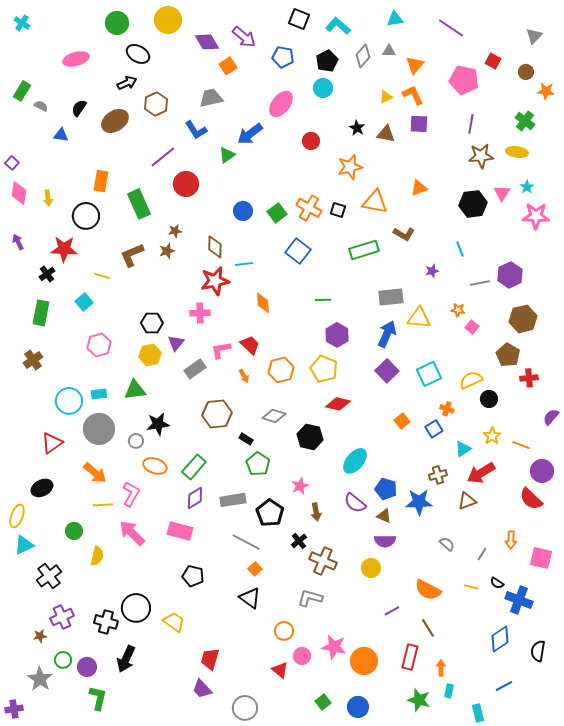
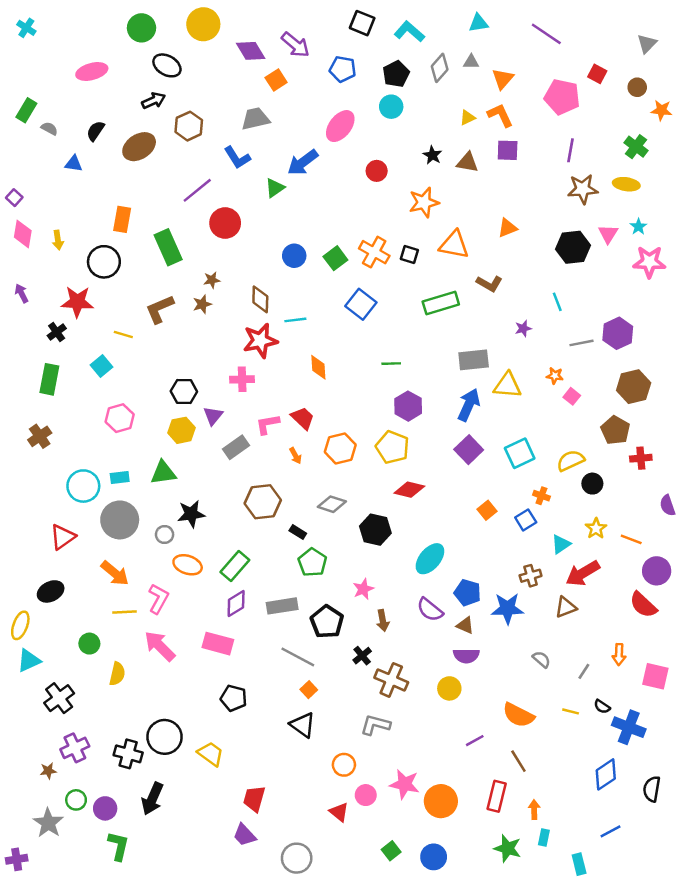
purple semicircle: (551, 417) -> (668, 505), turned -60

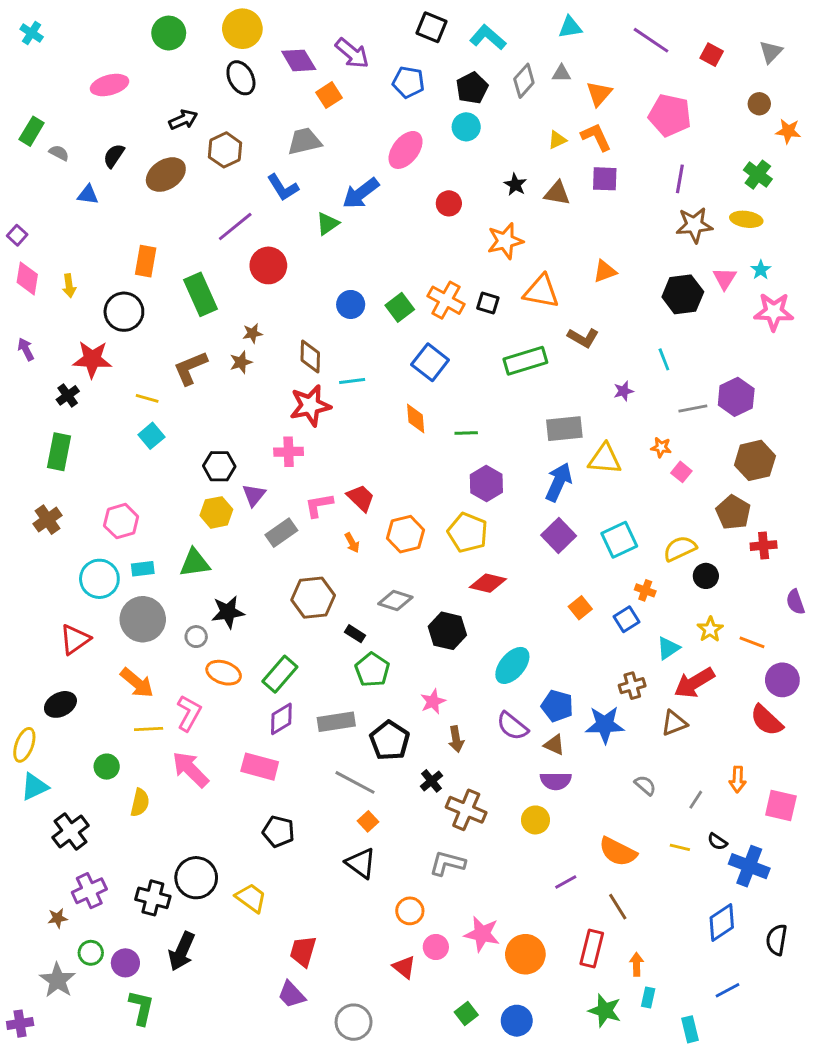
black ellipse: (167, 65) -> (241, 78), moved, turned 32
red square: (597, 74) -> (712, 55), moved
cyan square: (101, 366) -> (151, 436), moved
orange diamond: (318, 367) -> (416, 419), moved
pink hexagon: (120, 418) -> (121, 521), moved

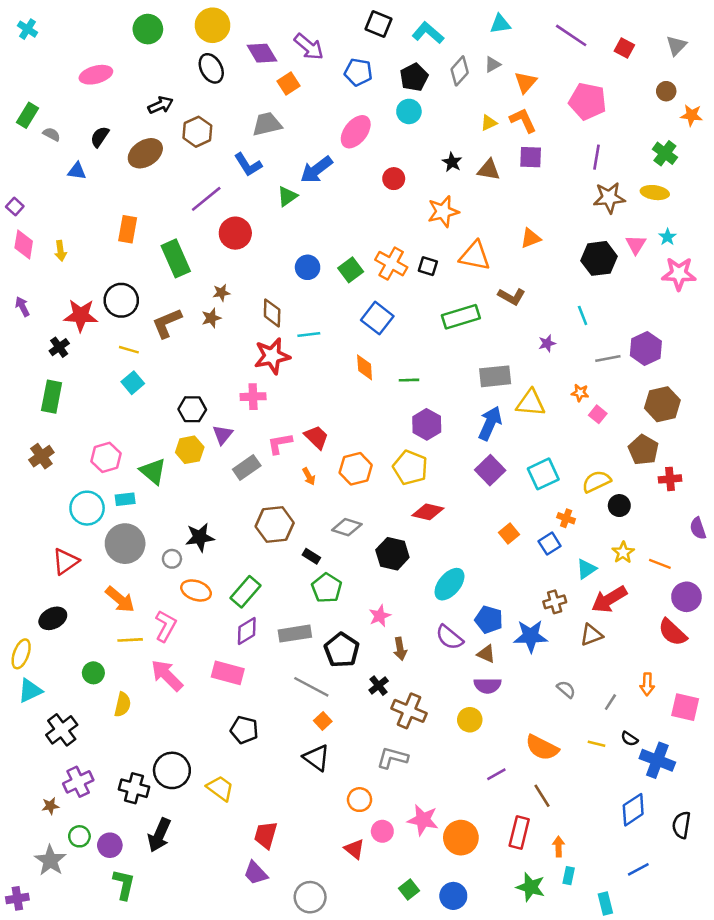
gray triangle: (561, 73) -> (493, 65), turned -30
black circle: (124, 312) -> (121, 300), moved
green triangle: (195, 563) -> (153, 471), moved, turned 48

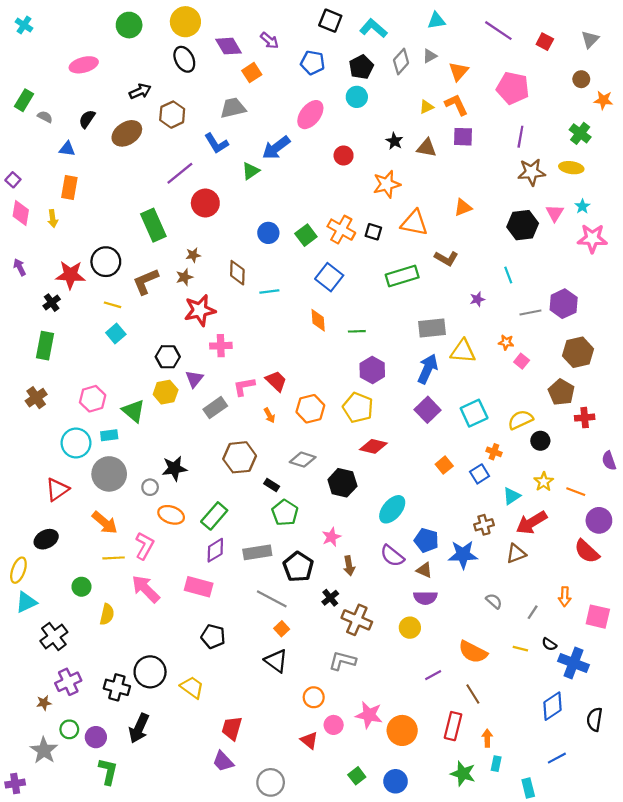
purple arrow: (309, 47) -> (269, 40), size x0.7
orange rectangle: (128, 229) -> (69, 188), moved
red star: (272, 356) -> (200, 310), moved

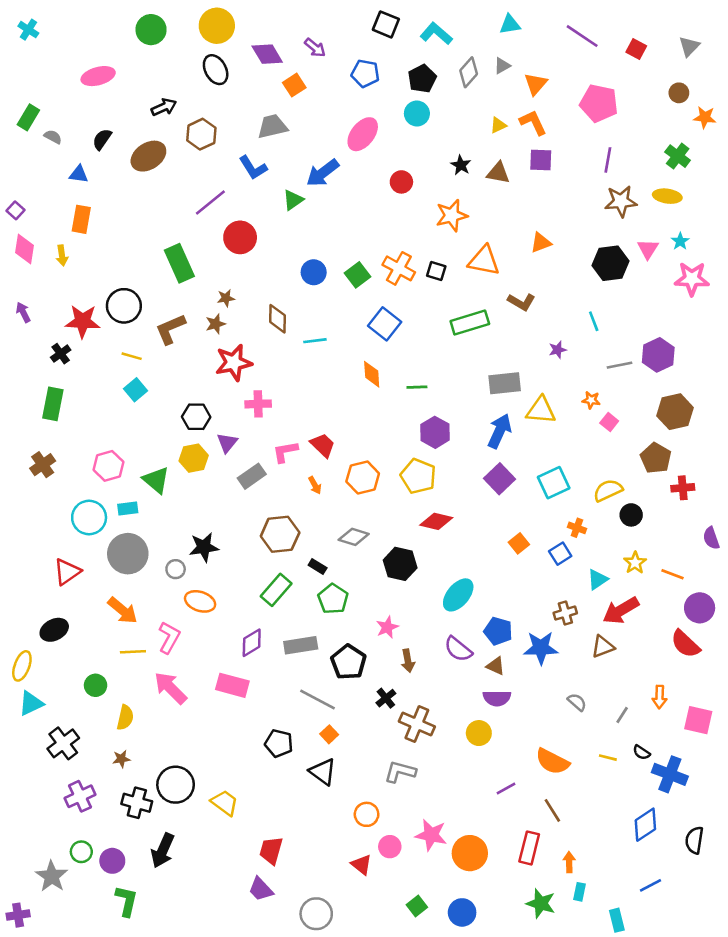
green rectangle: (214, 516) -> (276, 590), moved
black pentagon: (213, 636) -> (279, 743), moved
brown star: (44, 703) -> (121, 759), moved

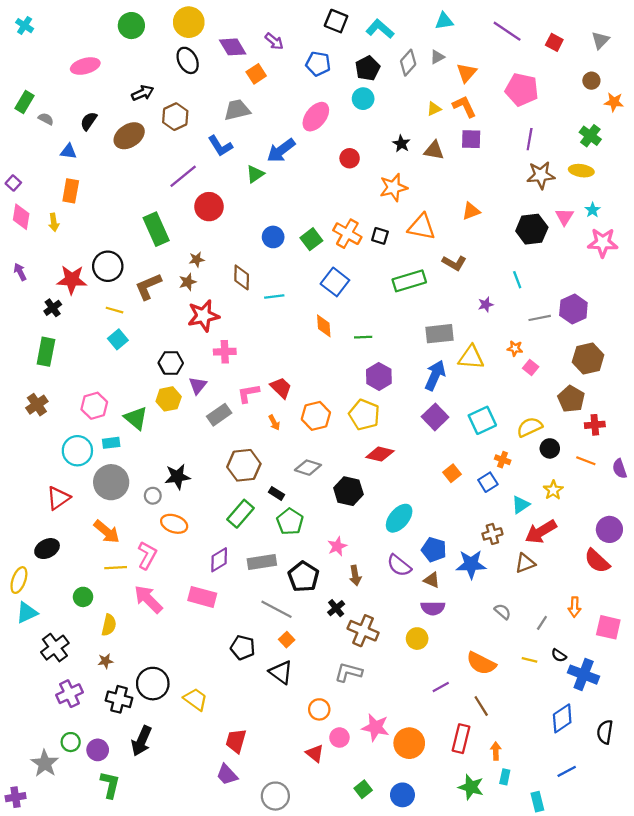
orange line: (672, 574) -> (586, 461), moved

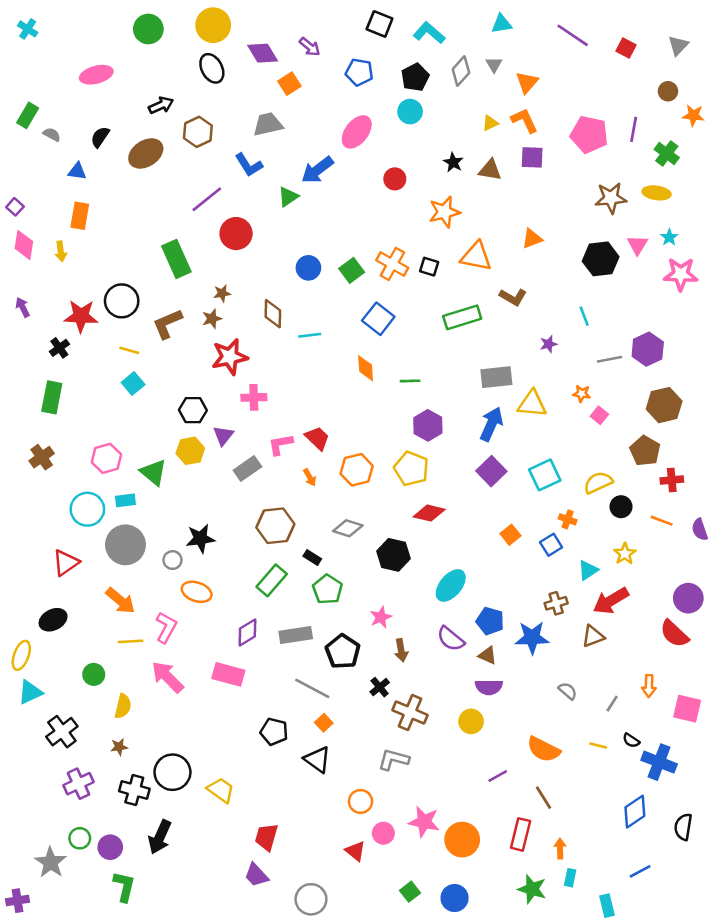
gray triangle: (437, 57) -> (494, 65), turned -32
pink pentagon: (522, 90) -> (589, 134), moved
purple line: (530, 139) -> (634, 129), moved

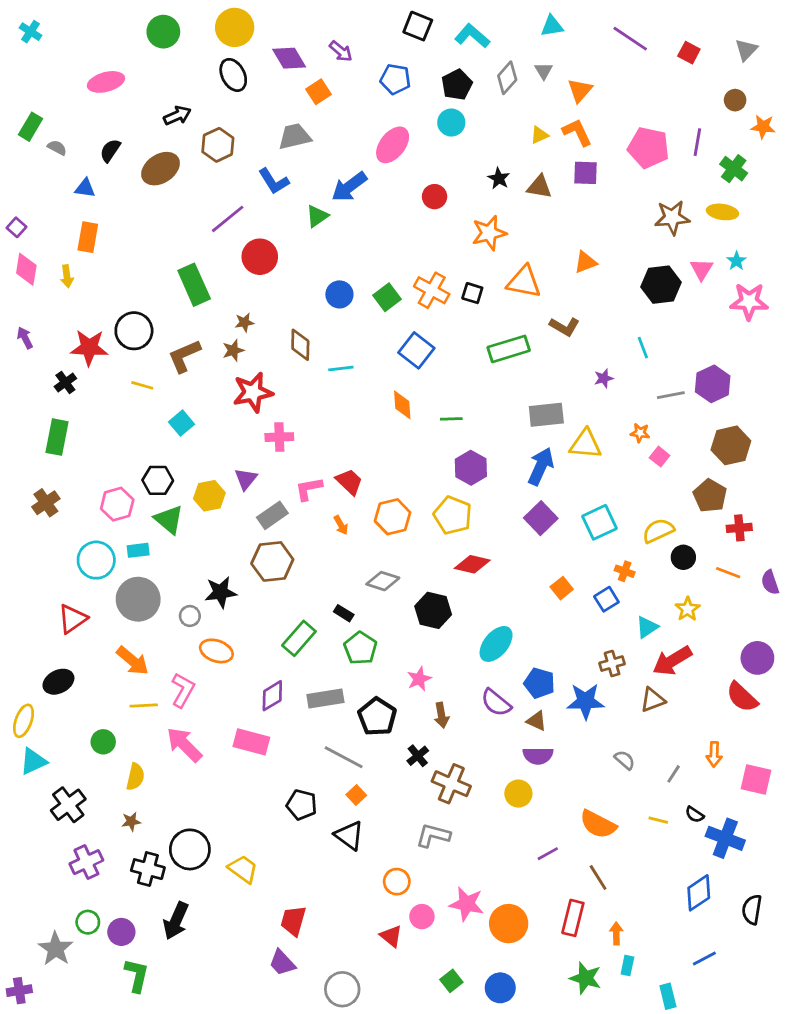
cyan square: (133, 383) -> (181, 423), moved
black hexagon: (193, 410) -> (158, 480), moved
brown hexagon: (275, 526) -> (272, 561), moved

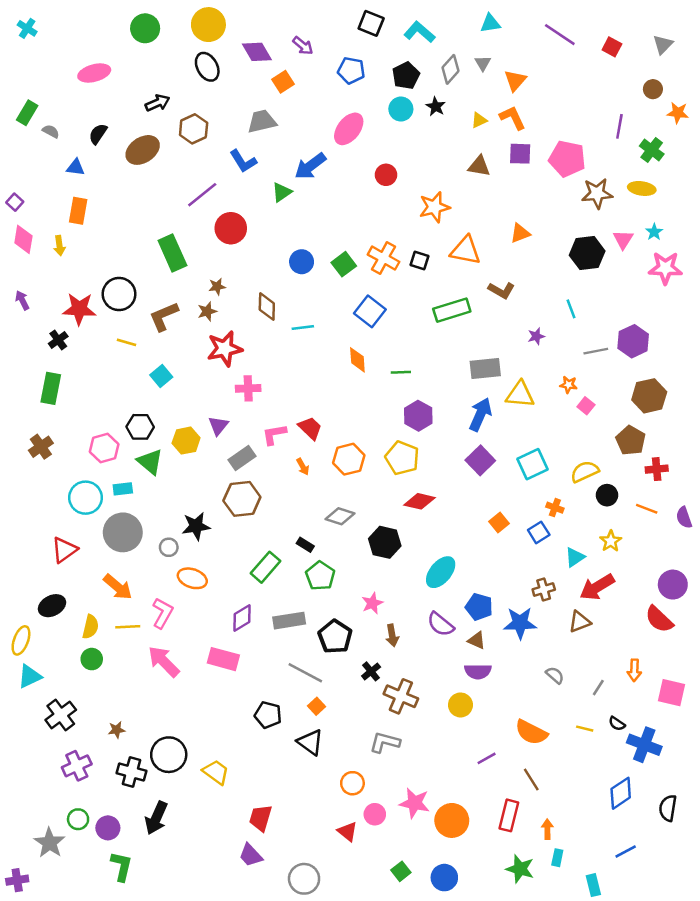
pink pentagon: (648, 148) -> (567, 159), moved
black star: (499, 178) -> (436, 107), moved
yellow semicircle: (135, 777) -> (90, 627), moved

